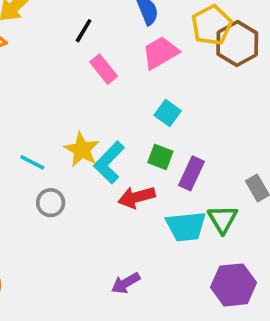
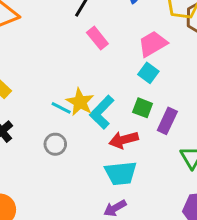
pink trapezoid: (160, 53) -> (153, 44), moved
cyan line: (32, 162) -> (61, 108), moved
cyan trapezoid: (186, 226) -> (121, 173), moved

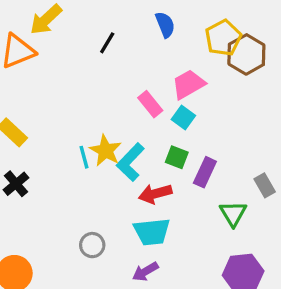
pink rectangle: (97, 38) -> (150, 104), moved
cyan line: (61, 108) -> (84, 157), turned 48
gray circle: (55, 144) -> (92, 245), moved

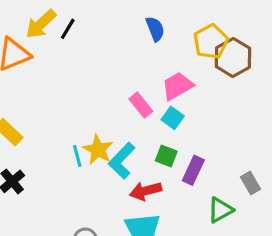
black line: (107, 43) -> (68, 29), moved
green triangle: (233, 214) -> (220, 210), turned 32

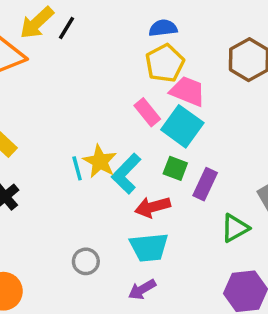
blue semicircle: (155, 29) -> (163, 28), turned -75
yellow pentagon: (211, 42) -> (165, 63), moved
pink trapezoid: (177, 86) -> (188, 91), turned 52
cyan square: (173, 118) -> (182, 126), size x1.6

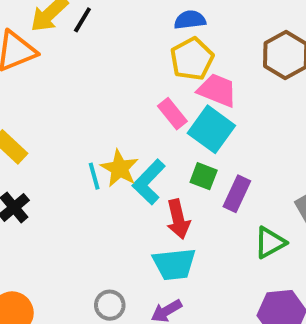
red arrow: (152, 207) -> (178, 219), turned -88
gray circle: (86, 261) -> (110, 305), moved

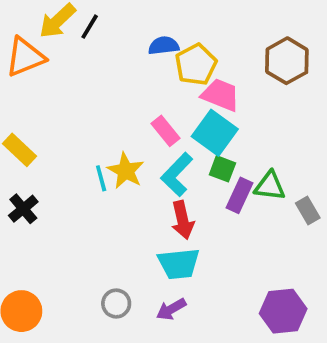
blue semicircle: (190, 20) -> (164, 46), moved
pink rectangle: (172, 114) -> (166, 131), moved
green square: (204, 176) -> (222, 169), moved
cyan L-shape: (149, 182) -> (177, 175), moved
green triangle: (270, 243) -> (270, 186), moved, turned 36

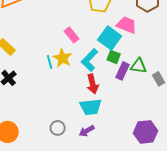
pink trapezoid: (221, 95) -> (127, 25), moved
pink rectangle: (166, 131) -> (72, 35), moved

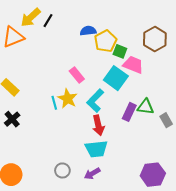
green square: (114, 57) -> (120, 51), moved

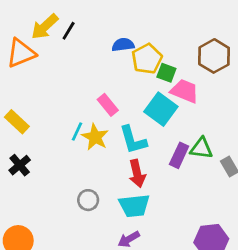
cyan L-shape: (95, 101) -> (133, 140), turned -60
cyan line: (54, 103) -> (77, 131), moved, turned 40
gray circle: (62, 170) -> (88, 200), moved

